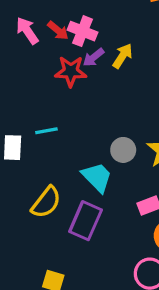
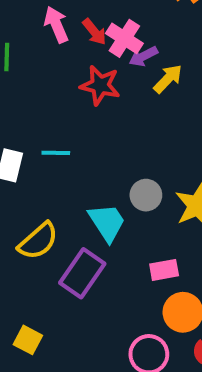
purple arrow: (93, 57) -> (143, 56), moved

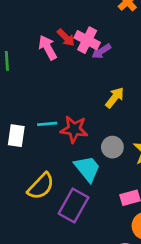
pink arrow: (56, 25) -> (48, 48), moved
yellow arrow: (168, 79) -> (115, 98), moved
red star: (100, 85) -> (74, 129), moved

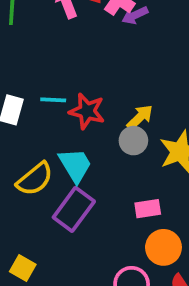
yellow arrow: (115, 98) -> (140, 117), moved
cyan trapezoid: (87, 169) -> (75, 165), moved

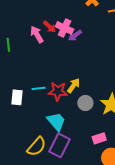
yellow arrow: (140, 117) -> (73, 86), moved
yellow semicircle: (35, 179) -> (37, 147), moved

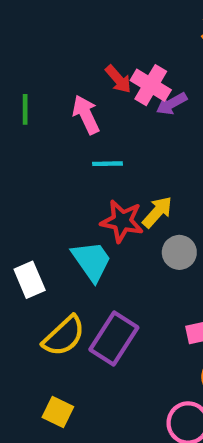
pink arrow: (37, 34) -> (86, 115), moved
cyan line: (39, 88) -> (107, 164), moved
white rectangle: (17, 97) -> (30, 280), moved, turned -35
cyan trapezoid: (56, 122) -> (92, 261), moved

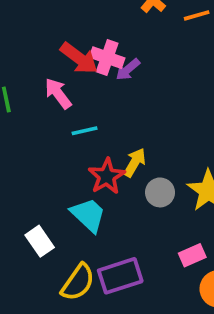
red arrow: (118, 79) -> (79, 58), size x1.5
red star: (122, 221) -> (107, 176), turned -30
purple rectangle: (114, 338) -> (120, 276), turned 51

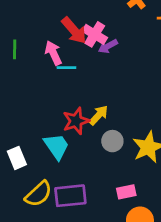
cyan line: (85, 131) -> (66, 68), moved

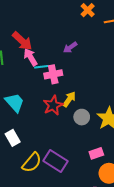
red arrow: (74, 30) -> (22, 41), moved
pink cross: (95, 34) -> (53, 74), moved, turned -36
cyan trapezoid: (56, 146) -> (15, 103), moved
purple rectangle: (70, 196) -> (55, 161), turned 45

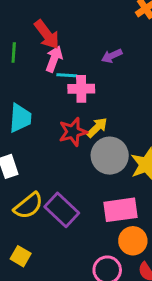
pink arrow: (30, 57) -> (54, 59), turned 42
cyan trapezoid: (15, 103) -> (20, 118), turned 35
gray circle: (82, 117) -> (110, 156), size x1.6
pink rectangle: (96, 153) -> (121, 210), size x1.6

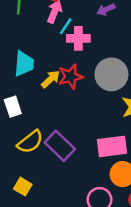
cyan line: (67, 75) -> (66, 26), turned -60
yellow arrow: (97, 128) -> (51, 79), moved
gray circle: (110, 156) -> (111, 74), moved

